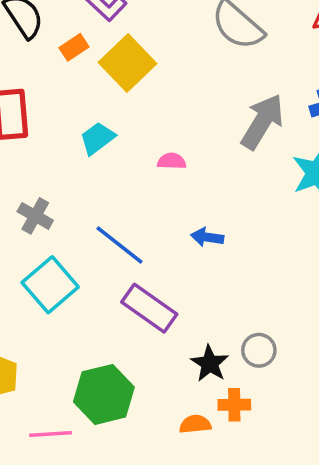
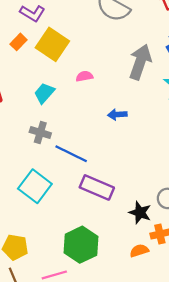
pink semicircle: (172, 161) -> (84, 76), moved
gray cross: (35, 216) -> (40, 133), moved
blue arrow: (207, 237) -> (117, 115), moved

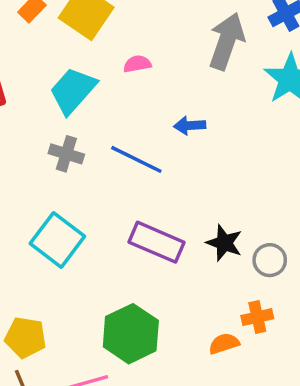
cyan trapezoid: (44, 93) -> (73, 91), size x1.4
blue line: (71, 154) -> (136, 159), moved
black star: (140, 213) -> (224, 243), moved

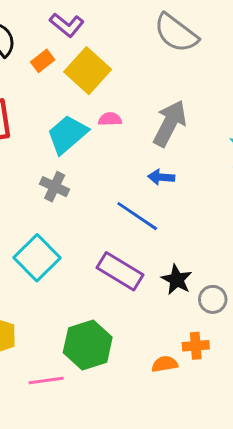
gray arrow: (227, 41) -> (170, 123), moved
pink semicircle: (137, 64) -> (110, 119), moved
blue line: (136, 159) -> (137, 216), moved

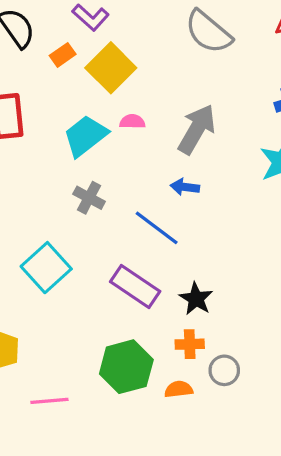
gray cross: (55, 187) -> (89, 198), moved
gray circle: (213, 299) -> (224, 370), moved
green hexagon: (88, 345) -> (126, 367), moved
orange cross: (196, 346) -> (190, 344), moved

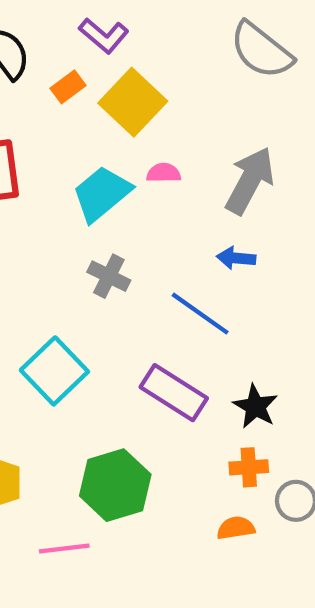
green hexagon: (126, 367) -> (115, 485), moved

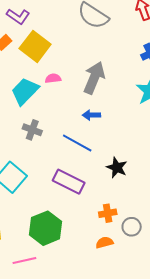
black star: (255, 406) -> (117, 168), moved

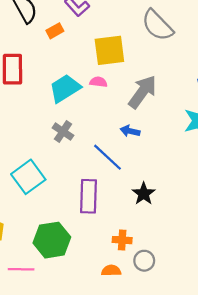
yellow square: (35, 46) -> (109, 50), moved, turned 32
purple rectangle: (69, 182) -> (88, 196), turned 52

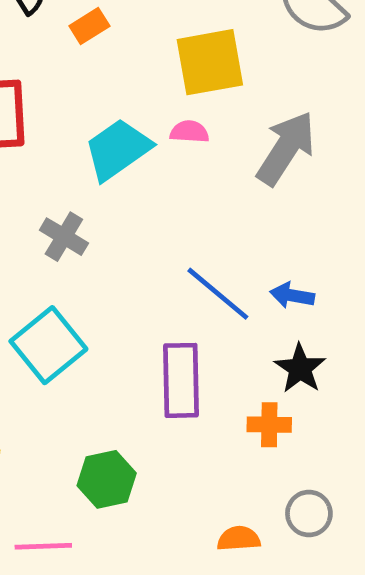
blue arrow: (130, 131) -> (292, 295), moved
gray cross: (63, 132) -> (64, 237), moved
green hexagon: (52, 240) -> (107, 479), size x0.7
orange cross: (122, 240) -> (269, 425), moved

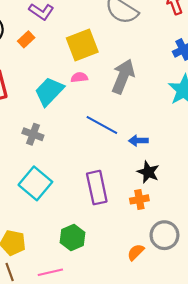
blue line: (218, 294) -> (102, 125), moved
gray circle: (309, 514) -> (164, 235), size x1.4
orange semicircle: (239, 539) -> (136, 252), turned -30

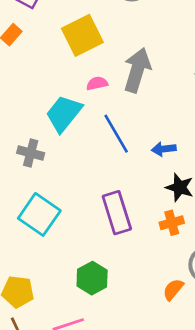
pink semicircle: (79, 77) -> (97, 83), moved
cyan trapezoid: (49, 91) -> (64, 113), moved
blue line: (102, 125) -> (116, 134), turned 36

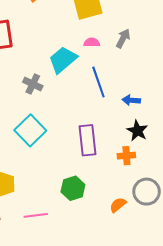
gray arrow: (137, 70) -> (123, 38), size x0.6
green hexagon: (92, 278) -> (73, 188), moved

